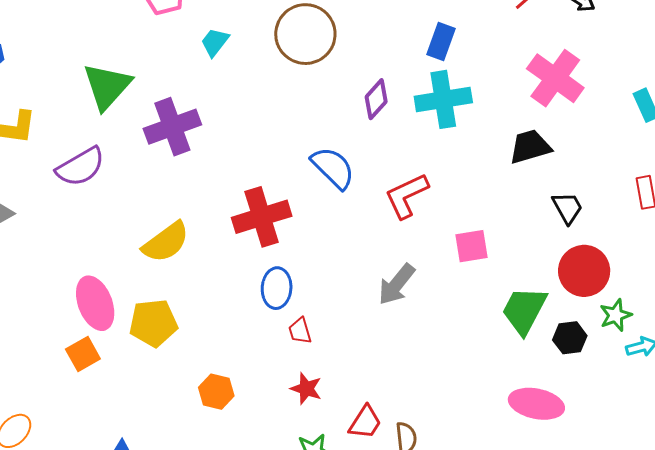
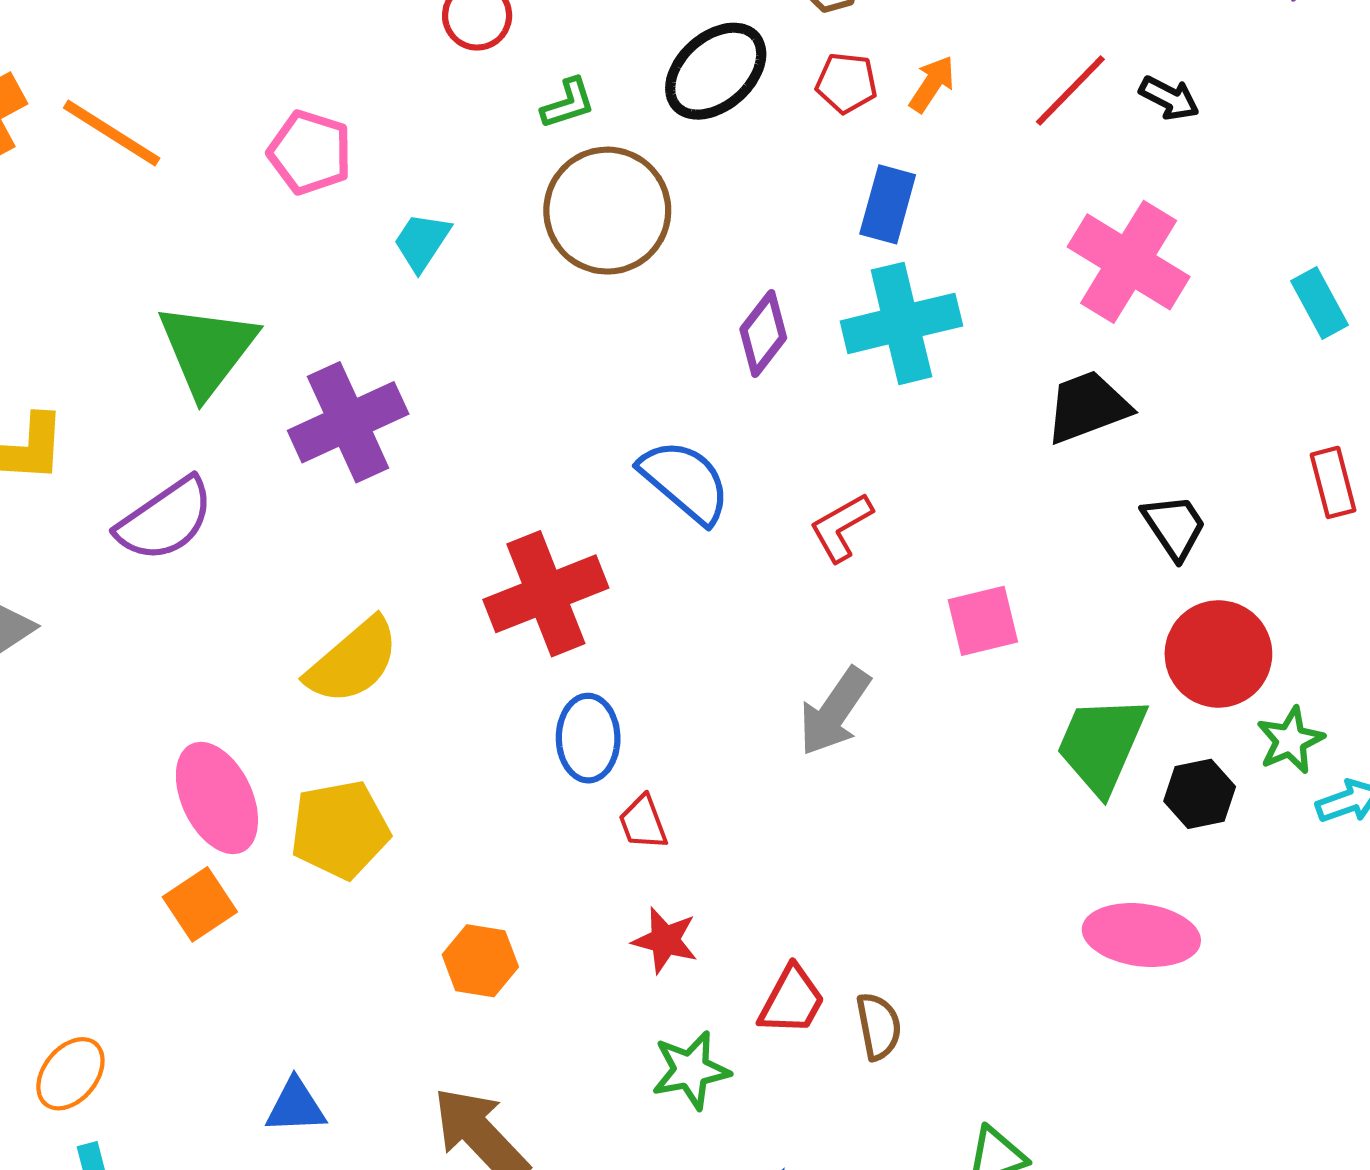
red L-shape: (407, 196) -> (841, 527), size x0.7

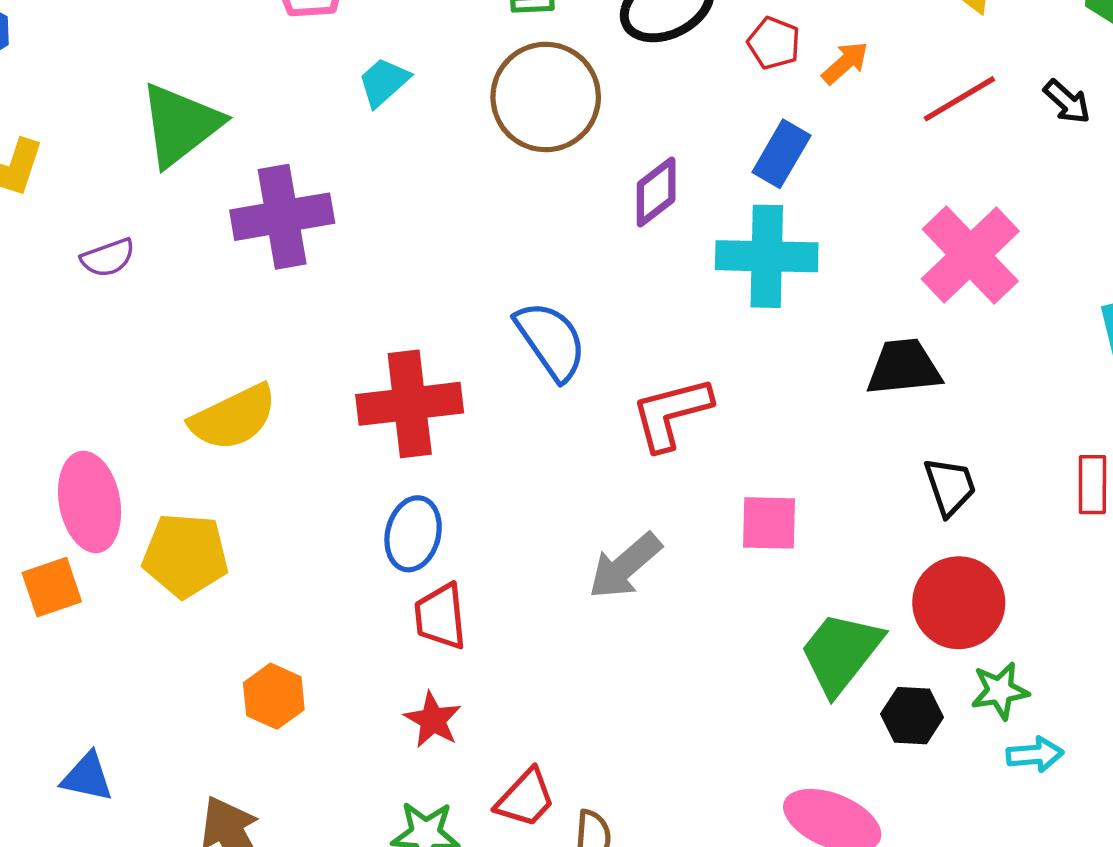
black arrow: (1169, 98) -> (1067, 102), moved
purple diamond: (763, 334) -> (656, 192), moved
purple semicircle: (165, 520) -> (108, 258), size x0.6
red L-shape: (841, 527) -> (671, 413), size x1.4
red trapezoid: (643, 822) -> (440, 616), size x1.4

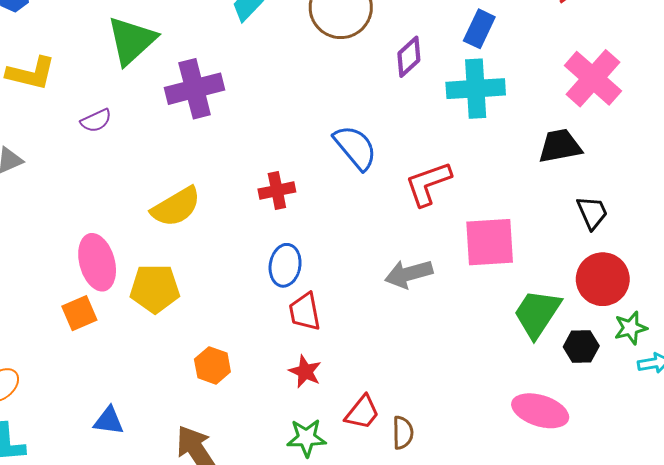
red cross: (410, 404) -> (277, 191), size x0.6
pink square: (769, 523) -> (490, 242), size x1.5
gray arrow: (625, 566) -> (409, 274), turned 30

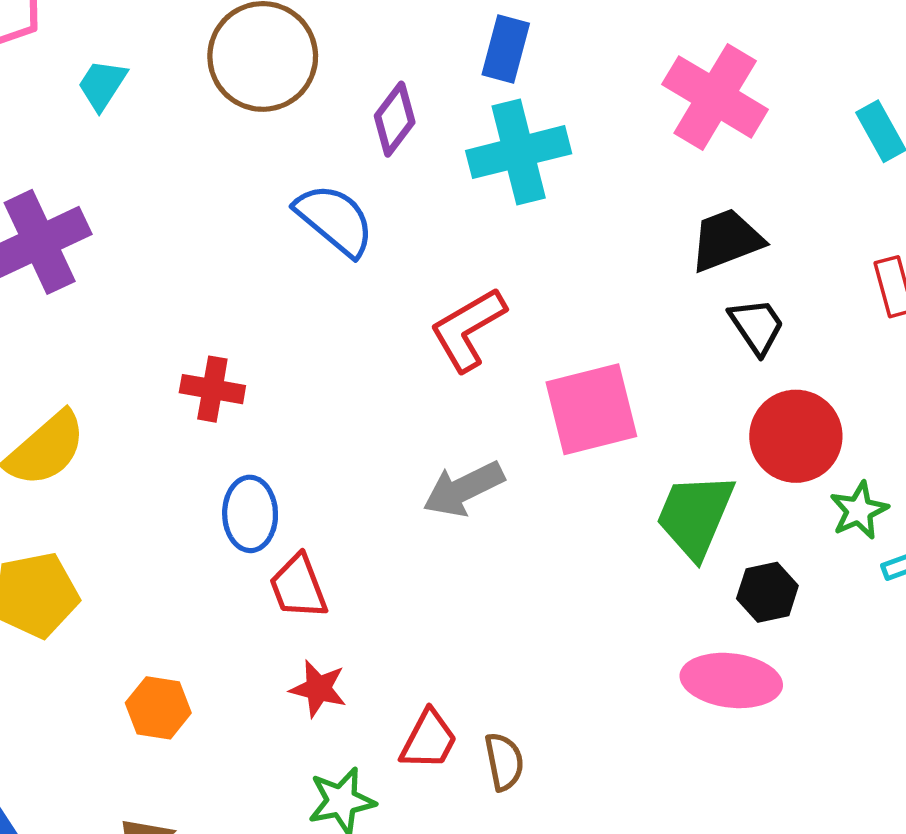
black trapezoid: (560, 146) -> (726, 240), moved
blue semicircle: (355, 147) -> (335, 220), moved
red cross: (277, 191) -> (212, 389), turned 32
black hexagon: (581, 346) -> (767, 592), moved

